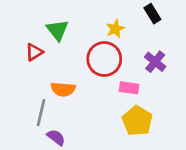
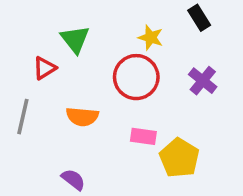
yellow star: (115, 29) -> (151, 38), turned -30
pink rectangle: (129, 88) -> (143, 136), moved
gray line: (41, 113) -> (23, 117), moved

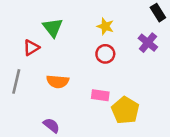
black rectangle: (199, 18) -> (158, 13), moved
red circle: (136, 77) -> (105, 54), moved, size x0.6
purple cross: (203, 81) -> (148, 43), moved

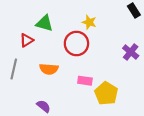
green triangle: (53, 28) -> (45, 23), turned -36
purple cross: (148, 43) -> (131, 52), moved
red circle: (105, 54) -> (76, 43), moved, size x1.5

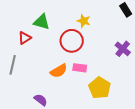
orange semicircle: (49, 69) -> (59, 71), moved, turned -36
pink rectangle: (85, 81) -> (80, 68), moved

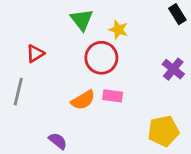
green triangle: (42, 22) -> (82, 20), moved, turned 36
yellow pentagon: (100, 88) -> (163, 131), moved, turned 30

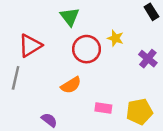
yellow star: (118, 30) -> (115, 38), moved
red triangle: (35, 54) -> (30, 45), size x1.5
pink rectangle: (113, 96) -> (103, 108), moved

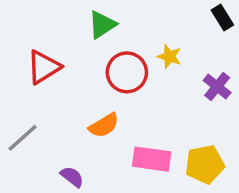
green triangle: (70, 17) -> (102, 25), turned 35
gray line: (16, 78) -> (23, 138), moved, turned 35
pink rectangle: (103, 108) -> (152, 159), size x1.5

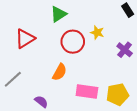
orange semicircle: (104, 125) -> (60, 72), turned -30

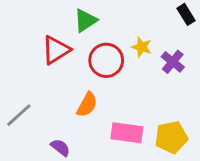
red triangle: (25, 39) -> (56, 50), moved
purple cross: (125, 50) -> (173, 62), moved

